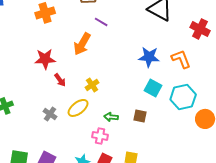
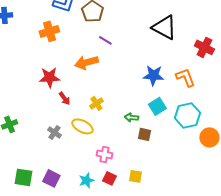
orange arrow: (82, 44) -> (86, 62), turned 45
cyan square: (153, 88) -> (157, 106), turned 30
yellow ellipse: (78, 108) -> (82, 126), turned 65
green arrow: (111, 117) -> (131, 117), moved

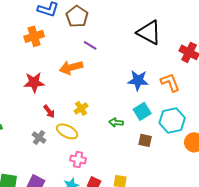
red arrow: (64, 98) -> (49, 111), moved
brown square: (144, 134) -> (145, 140), moved
pink cross: (104, 154) -> (78, 159), moved

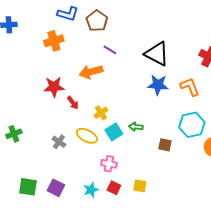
black triangle: (149, 32) -> (157, 54), moved
red arrow: (49, 111) -> (73, 103), moved
cyan square: (142, 111) -> (114, 132), moved
pink cross: (78, 159) -> (109, 164), moved

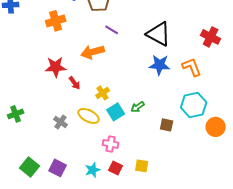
green arrow: (136, 127) -> (138, 107), turned -40
green square: (28, 187) -> (30, 167), turned 30

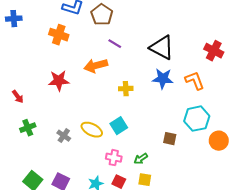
orange cross: (56, 21) -> (59, 35), turned 36
red arrow: (75, 83) -> (18, 97), moved
yellow cross: (103, 93) -> (126, 89), moved, turned 32
green arrow: (138, 107) -> (141, 159), moved
green cross: (16, 114) -> (28, 128), moved

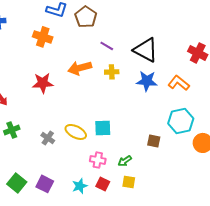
purple line: (115, 44) -> (107, 46), moved
orange L-shape: (195, 81) -> (179, 83), turned -30
yellow cross: (126, 89) -> (112, 72), moved
cyan square: (119, 126) -> (103, 128), turned 30

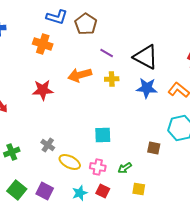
green cross: (12, 130) -> (12, 152), moved
yellow ellipse: (76, 132) -> (70, 162), moved
yellow square: (129, 182) -> (139, 189), moved

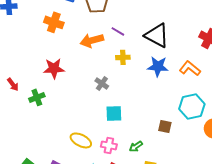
orange arrow: (80, 75) -> (92, 40), moved
gray cross: (48, 145) -> (102, 83), moved
green cross: (12, 152) -> (37, 97), moved

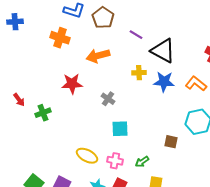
purple line: (118, 31) -> (136, 35), moved
yellow cross: (123, 57) -> (139, 73), moved
red star: (54, 68) -> (72, 84), moved

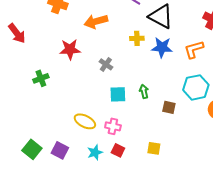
orange L-shape: (196, 84) -> (194, 49), turned -55
red arrow: (19, 100) -> (17, 33), moved, size x1.5
green arrow: (142, 162) -> (144, 91), moved, turned 112

